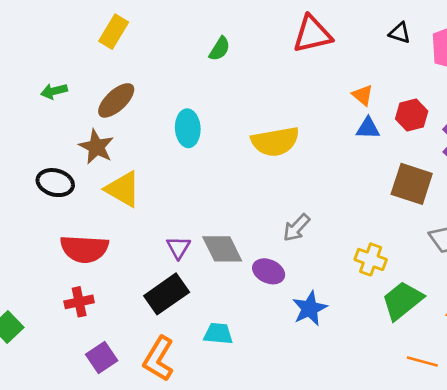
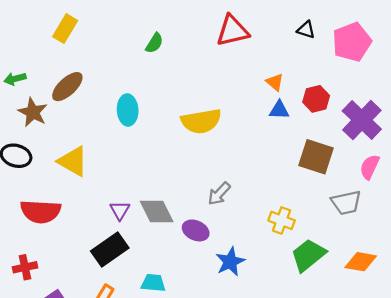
brown star: (96, 147) -> (33, 112), moved
red cross: (79, 302) -> (25, 267), moved

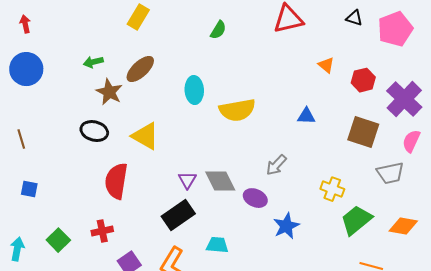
blue triangle: (279, 110) -> (306, 116), moved
yellow semicircle: (201, 121) -> (237, 110), moved
red semicircle: (41, 212) -> (116, 181), turned 96

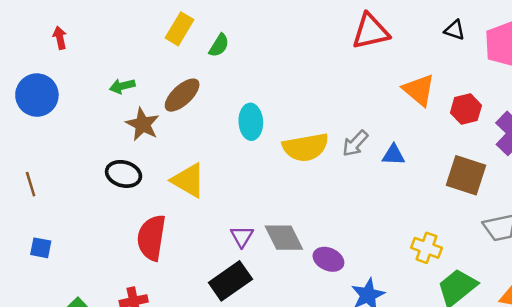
red arrow: (25, 24) -> (60, 38), moved
green semicircle: (218, 30) -> (219, 45), moved
orange triangle: (326, 65) -> (419, 90), size x1.6
gray arrow: (276, 165) -> (355, 143), moved

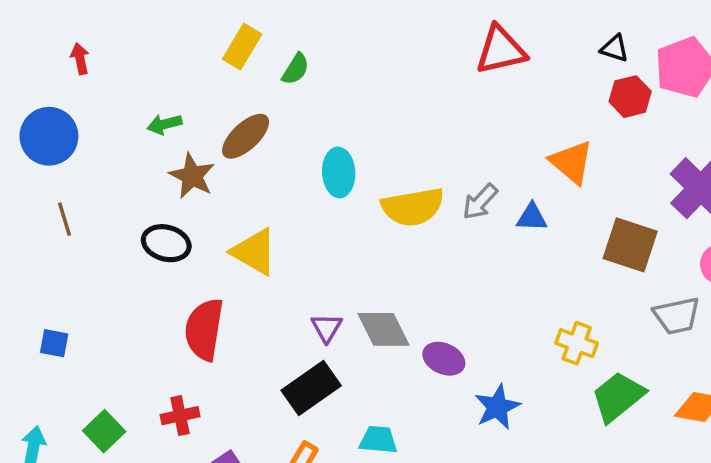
orange triangle: (419, 90) -> (571, 162), moved
red hexagon: (466, 109) -> (630, 97), moved
brown line: (31, 184) -> (64, 219), moved

